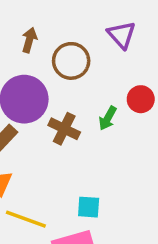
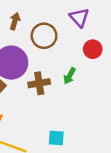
red circle: (141, 99) -> (93, 49), moved
brown cross: (64, 129) -> (39, 83), turned -35

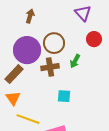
brown circle: (44, 36) -> (54, 43), moved
cyan square: (56, 138) -> (64, 96), moved

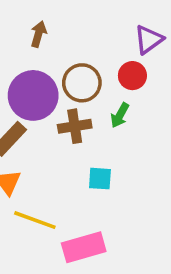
purple triangle: (83, 13) -> (149, 39), moved, turned 36
red circle: (94, 39) -> (132, 76), moved

